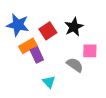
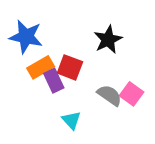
red square: (48, 31) -> (70, 67), moved, turned -36
pink square: (90, 51) -> (132, 94), moved, turned 35

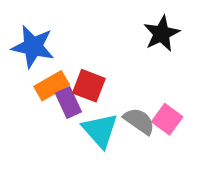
black star: (108, 40) -> (162, 34), moved
cyan triangle: (71, 120) -> (100, 130), moved, size x1.5

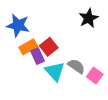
red square: (89, 86) -> (49, 47), turned 30
pink square: (167, 119) -> (95, 75), moved

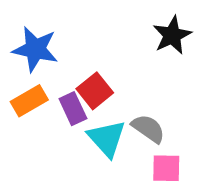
orange rectangle: (28, 47) -> (29, 101), moved
pink square: (95, 75) -> (166, 168), moved, turned -35

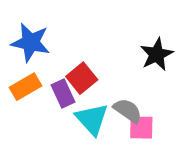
black star: (172, 35) -> (157, 54), moved
pink square: (166, 168) -> (141, 128), moved

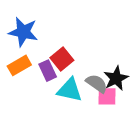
black star: (157, 54) -> (116, 78), moved
cyan triangle: (92, 119) -> (70, 90), turned -36

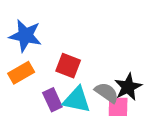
red square: (62, 59) -> (68, 66), turned -30
purple rectangle: (48, 71) -> (52, 100), moved

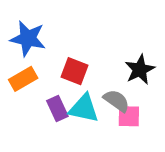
black star: (128, 87) -> (140, 70), moved

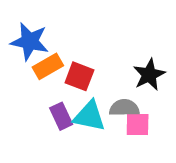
orange rectangle: (23, 79) -> (48, 66), moved
gray semicircle: (116, 101) -> (124, 108), turned -36

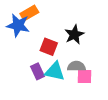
orange rectangle: (48, 66) -> (29, 13), moved
black star: (149, 75) -> (74, 35), moved

